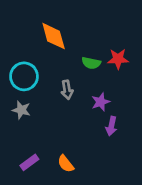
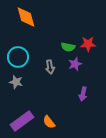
orange diamond: (54, 36) -> (26, 17), moved
purple star: (101, 102) -> (75, 64), moved
purple rectangle: (29, 162) -> (22, 121), size x1.6

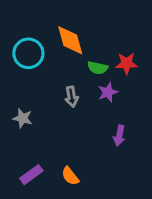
orange diamond: (26, 17) -> (70, 40), moved
cyan circle: (18, 57) -> (28, 53), moved
purple rectangle: (22, 121) -> (31, 175), size x0.7

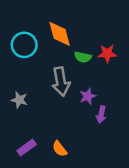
purple star: (108, 92) -> (88, 96), moved
gray arrow: (72, 97) -> (61, 82), size x1.6

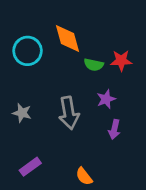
gray arrow: (61, 82) -> (69, 113), moved
purple star: (88, 96) -> (106, 99), moved
orange semicircle: (60, 149) -> (84, 176), moved

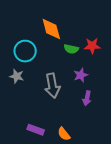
cyan circle: (28, 51) -> (25, 51), moved
gray star: (22, 113) -> (17, 76), moved
purple rectangle: (30, 167) -> (36, 130), moved, turned 56

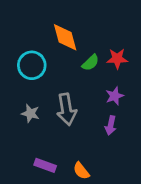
green semicircle: (71, 49) -> (91, 63), turned -56
purple star: (81, 75) -> (115, 96), moved
gray star: (17, 76) -> (30, 113), moved

